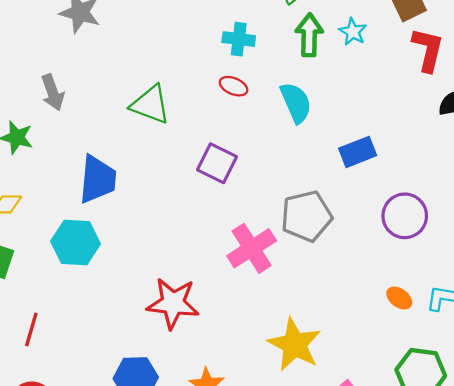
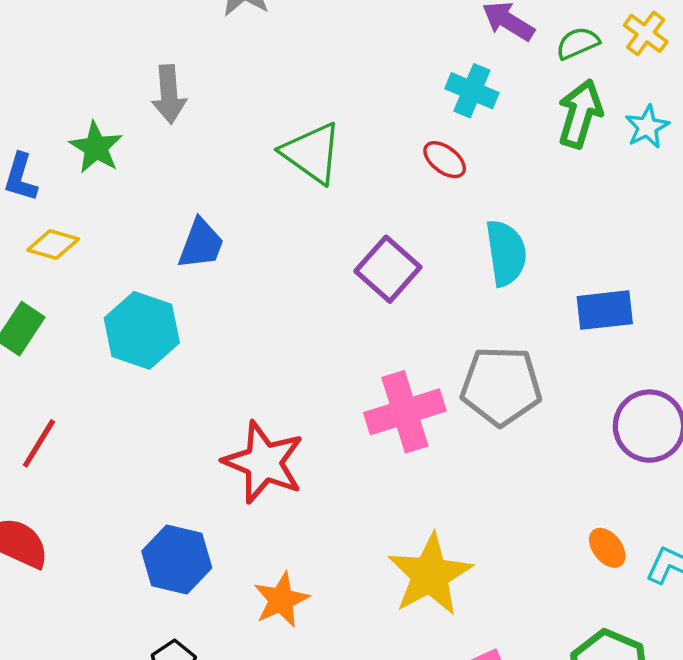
cyan semicircle: (296, 103) -> (506, 253), moved
blue trapezoid: (98, 179) -> (201, 244), size x0.7

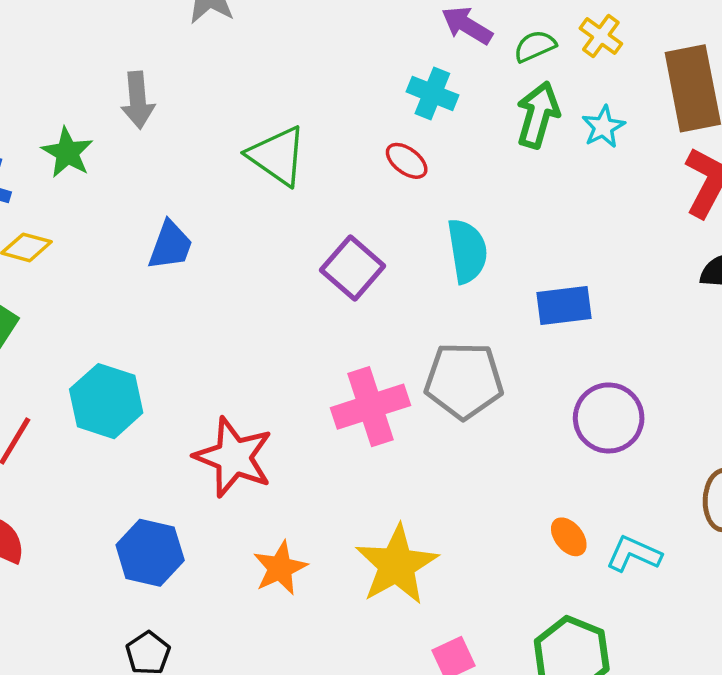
cyan hexagon: (142, 330) -> (106, 401), moved
orange star: (281, 600) -> (280, 568), moved

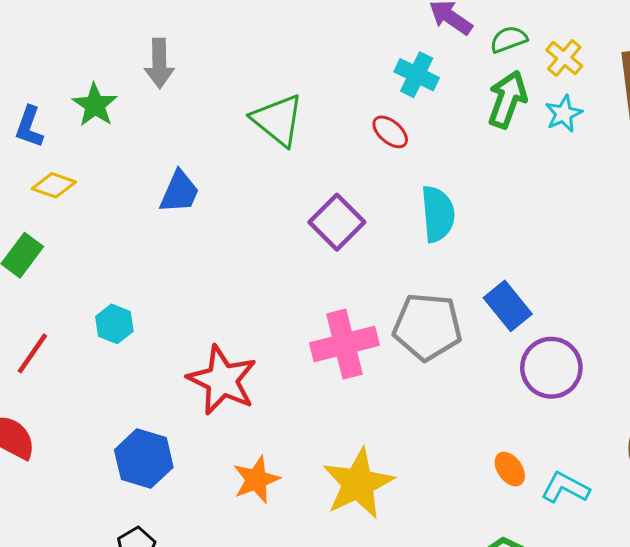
yellow cross: (601, 36) -> (564, 58), moved
blue rectangle: (564, 306) -> (508, 306), moved, turned 54
cyan hexagon: (106, 401) -> (114, 324), size x0.6

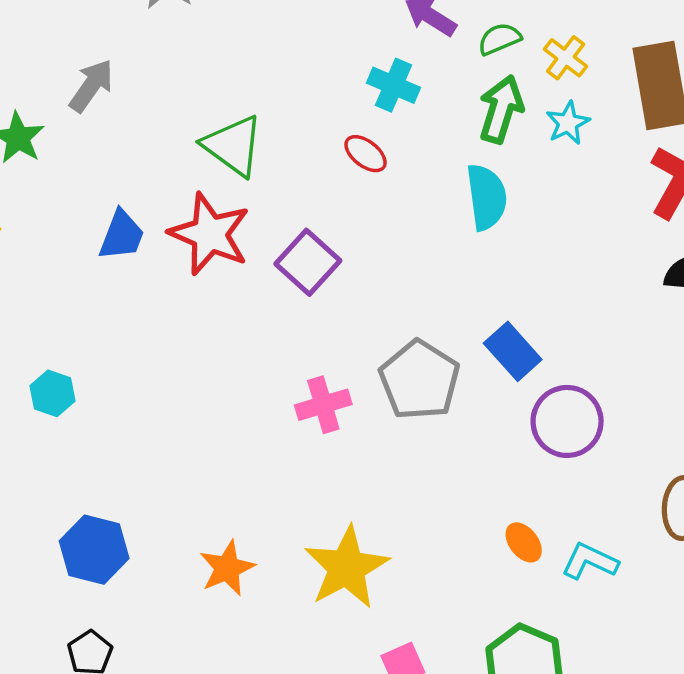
gray arrow: (159, 63) -> (91, 86), turned -141
cyan semicircle: (438, 214) -> (487, 197), moved
gray pentagon: (427, 327) -> (419, 380), turned 30
pink cross: (344, 344) -> (323, 405), size x0.7
red star: (222, 380) -> (210, 234), moved

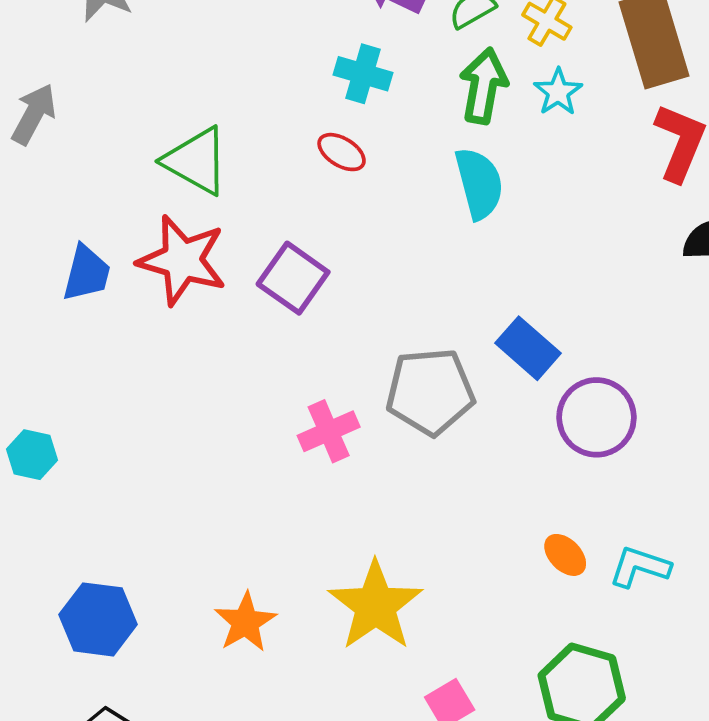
gray pentagon: (419, 380) -> (430, 392), turned -30

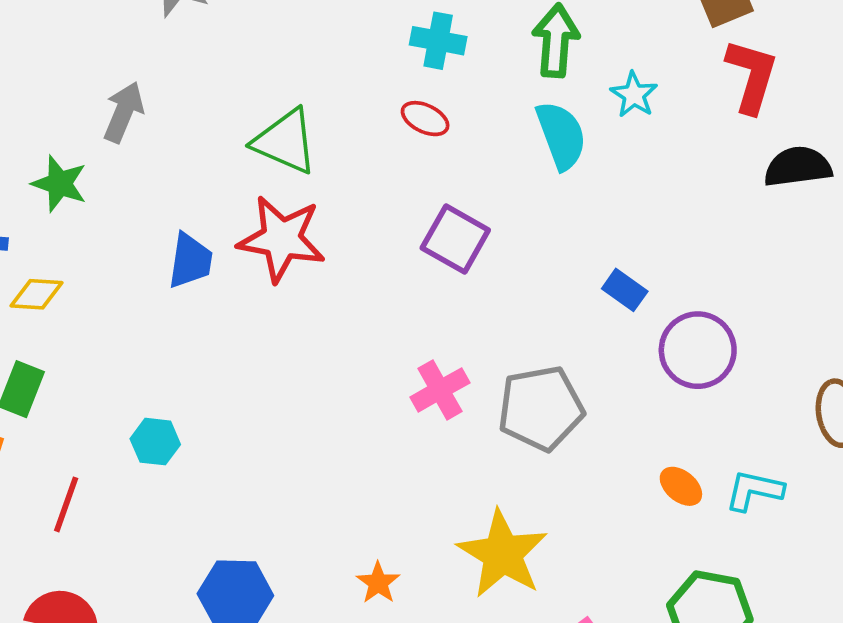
cyan star: (558, 92) -> (634, 95), moved
purple square: (293, 278) -> (455, 239), moved
blue rectangle: (528, 348) -> (625, 290), size x0.7
gray pentagon: (430, 392) -> (541, 408), moved
orange star: (245, 622) -> (378, 583), size x0.7

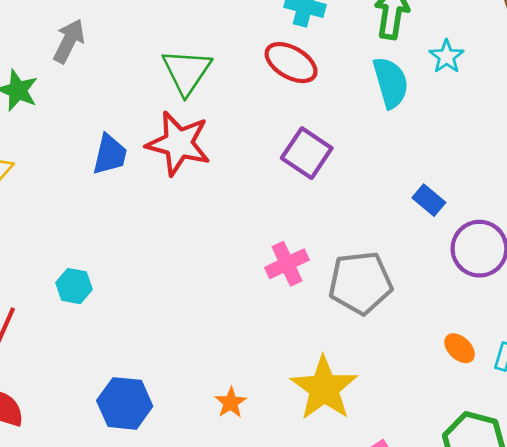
red ellipse: (425, 119) -> (291, 63), size x1.5
green triangle: (285, 141) -> (187, 72), turned 36

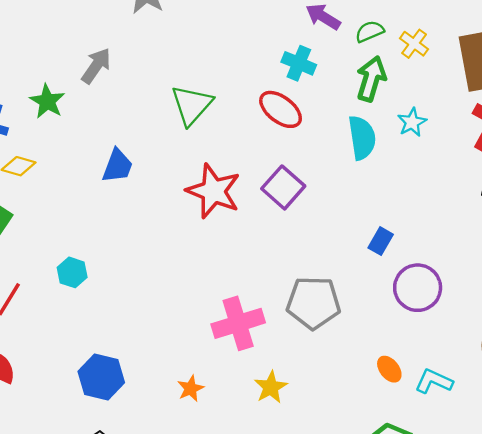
red star: (178, 143) -> (213, 191), moved
blue rectangle: (429, 200) -> (381, 241), turned 72
pink cross: (287, 264) -> (238, 323), moved, size x1.4
yellow star: (324, 388) -> (271, 387), size x0.6

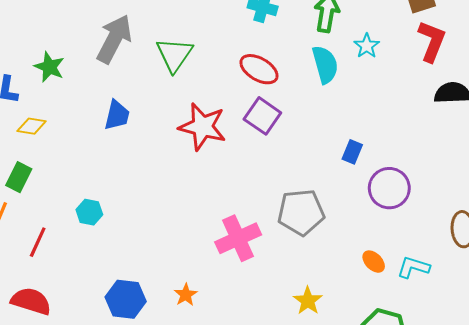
gray arrow: (96, 66) -> (114, 39), moved, size x1.5
red ellipse: (281, 109) -> (259, 69), moved
yellow star: (271, 387) -> (308, 301), moved
orange star: (191, 389) -> (186, 295), moved

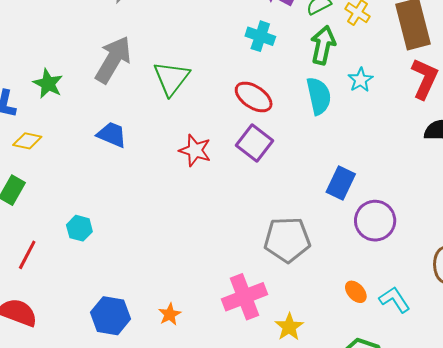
blue trapezoid: (117, 115) -> (112, 135), turned -84
red star: (203, 127) -> (195, 150), size x0.7
blue rectangle: (352, 152) -> (341, 183), size x1.4
pink cross: (238, 238) -> (245, 297), moved
cyan L-shape: (413, 267) -> (395, 300), turned 36

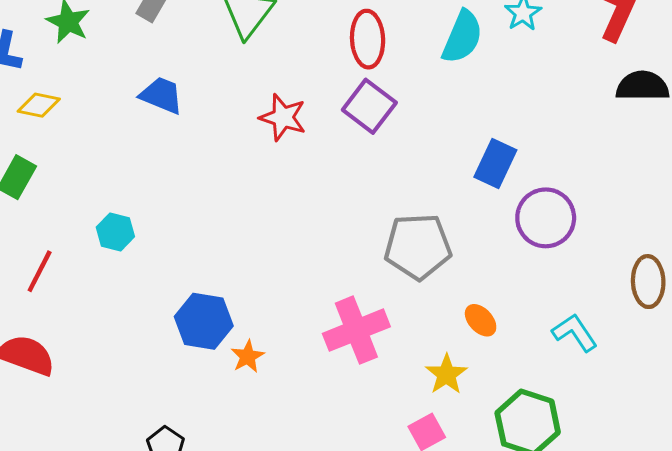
cyan semicircle: (319, 96) -> (462, 37), turned 36
red ellipse: (254, 97) -> (368, 39), turned 54
orange ellipse: (356, 292) -> (481, 320), moved
blue hexagon: (111, 316) -> (204, 321), moved
yellow star: (289, 327) -> (446, 374), moved

